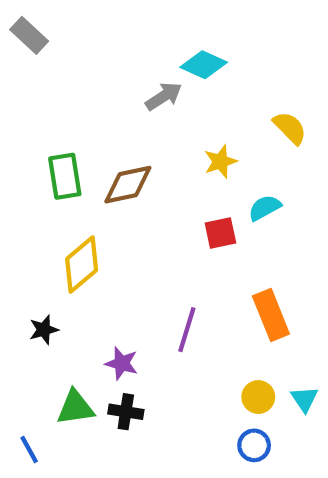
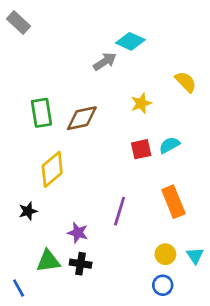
cyan semicircle: (265, 208) -> (169, 145), moved

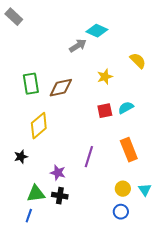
blue line: (19, 288) -> (29, 216), moved, turned 48

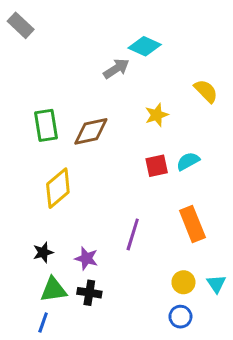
black star: (21, 157) -> (43, 252), moved

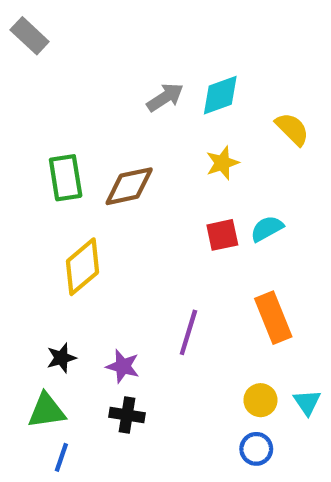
cyan diamond: (145, 46) -> (220, 95), moved, turned -44
green triangle: (54, 290) -> (47, 411), moved

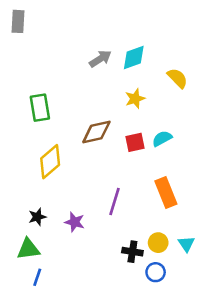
gray rectangle: (30, 36) -> (18, 21), turned 50
brown diamond: (129, 186) -> (96, 132), moved
black cross: (127, 415) -> (132, 252), moved

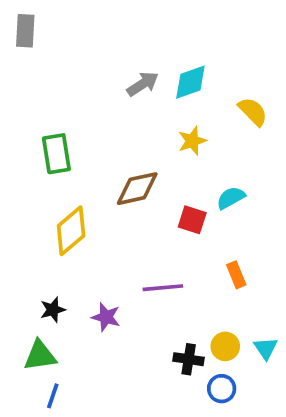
red square: (135, 142) -> (192, 220), moved, turned 30
orange rectangle: (166, 192) -> (236, 275), size x0.6
purple line: (114, 201) -> (163, 288), turned 68

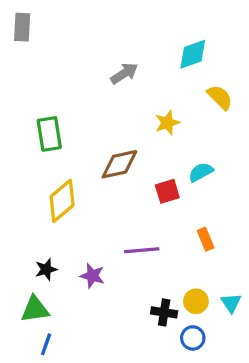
cyan diamond: (190, 82) -> (193, 54), moved
red square: (192, 220) -> (167, 191), turned -35

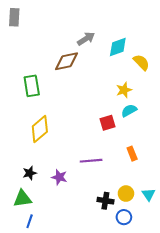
cyan diamond: (193, 54) -> (118, 47), moved
gray arrow: (124, 73) -> (86, 39), moved
yellow star: (167, 123) -> (124, 90), moved
brown diamond: (119, 164) -> (66, 61), moved

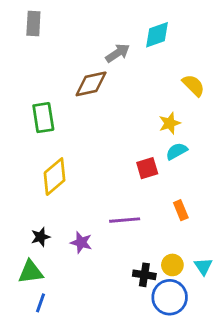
gray rectangle: (14, 17) -> (33, 24), moved
cyan diamond: (118, 47) -> (157, 35), moved
blue circle: (124, 217) -> (170, 297), size x1.6

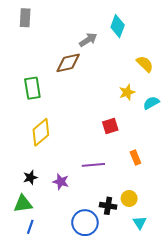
cyan diamond: (157, 35) -> (118, 26), turned -50
cyan semicircle: (177, 151) -> (151, 103), moved
cyan triangle: (203, 266) -> (140, 223), moved
blue circle: (170, 297) -> (85, 223), moved

